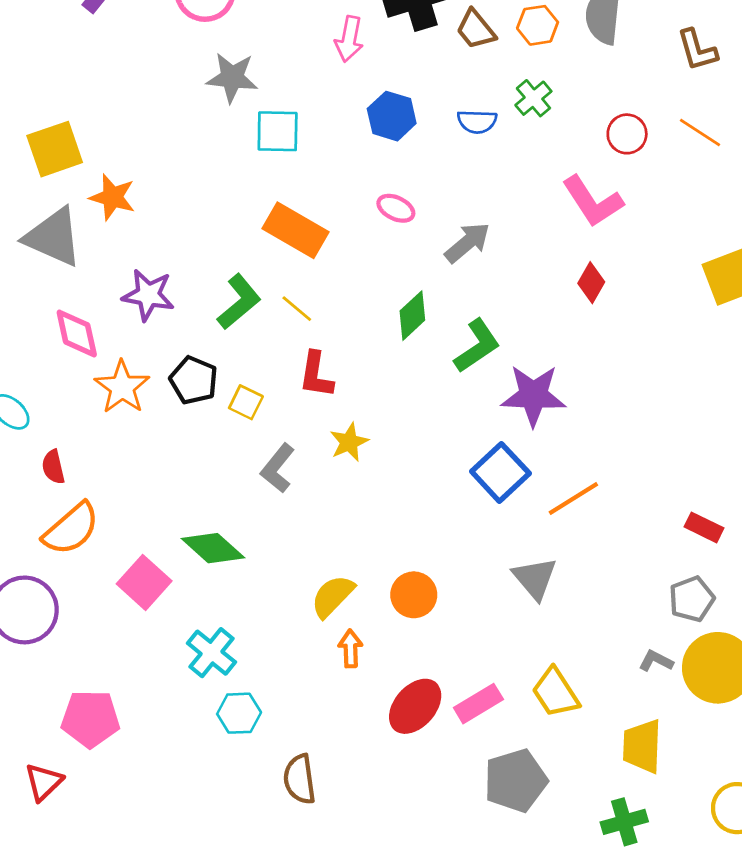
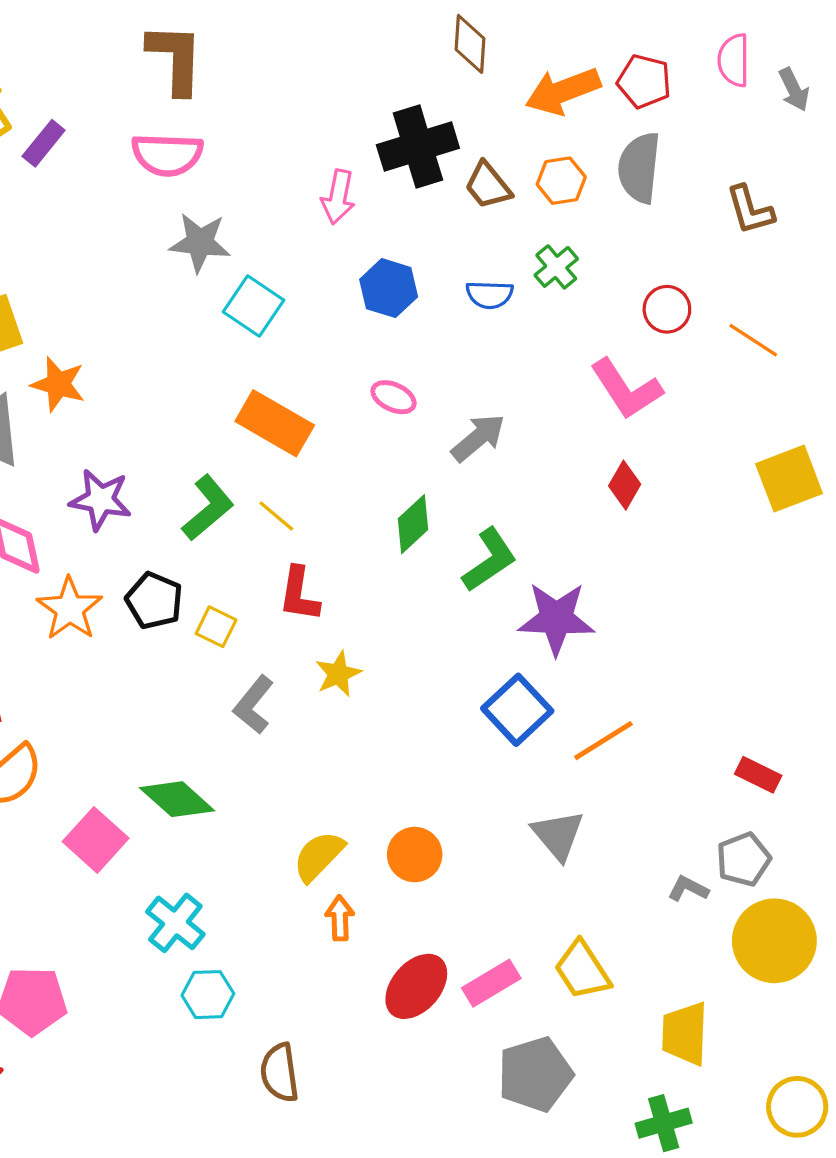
cyan square: (278, 131) -> (254, 306), turned 33
orange line: (700, 133) -> (753, 340), moved
gray L-shape: (656, 661) -> (688, 889), moved

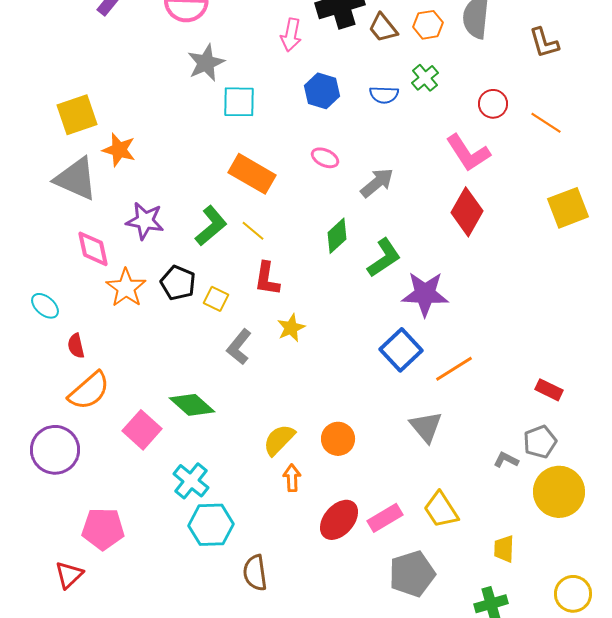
gray star: (200, 243) -> (206, 63), turned -30
cyan square: (254, 306) -> (239, 102), turned -33
red diamond: (625, 485) -> (467, 212), size x1.6
cyan hexagon: (208, 995) -> (211, 525), size x1.4
yellow trapezoid: (685, 1034) -> (504, 549), size x0.7

